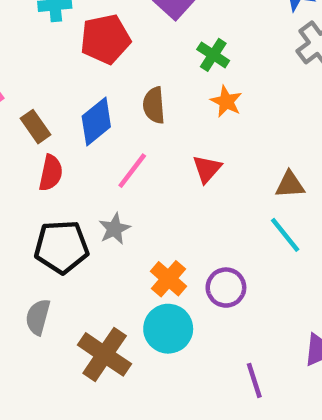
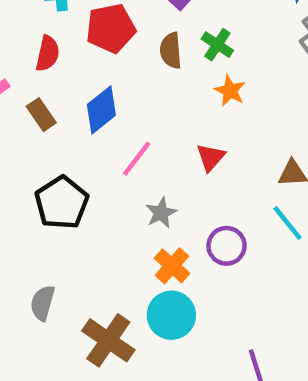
brown semicircle: (154, 105) -> (171, 51), moved
red semicircle: (51, 173) -> (48, 54), moved
gray star: (114, 229) -> (161, 213), moved
black pentagon: (61, 247) -> (62, 203), moved, turned -30
purple circle: (226, 288) -> (227, 246), moved

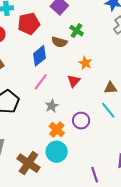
brown semicircle: (171, 51) -> (59, 42), moved, turned -70
orange star: (230, 91) -> (85, 63), moved
blue diamond: (101, 110) -> (39, 56), moved

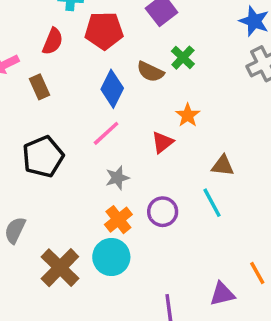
blue diamond: (39, 56) -> (112, 89), turned -35

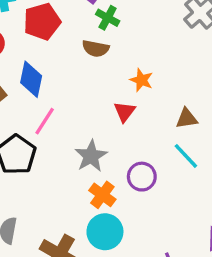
green cross: (183, 58) -> (108, 18), moved
blue diamond: (112, 89) -> (31, 79), moved
pink line: (106, 133) -> (45, 121), moved
gray star: (117, 178) -> (91, 156), size x1.4

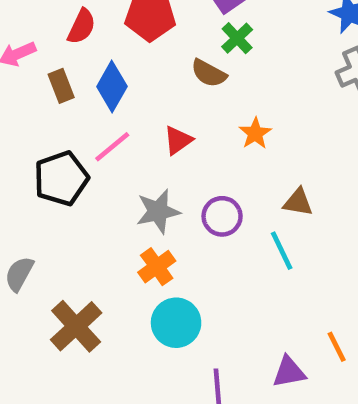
red triangle: (124, 112) -> (178, 140), moved
purple circle: (142, 177) -> (222, 216), moved
cyan circle: (105, 232) -> (176, 323), moved

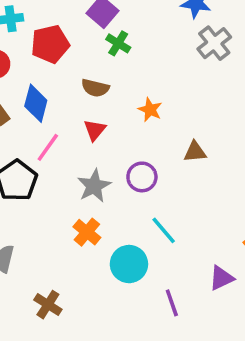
brown semicircle: (209, 73) -> (95, 88), moved
cyan line: (282, 251) -> (164, 230), moved
orange cross: (157, 267) -> (87, 232), moved
brown cross: (76, 326) -> (48, 305), moved, size x0.7

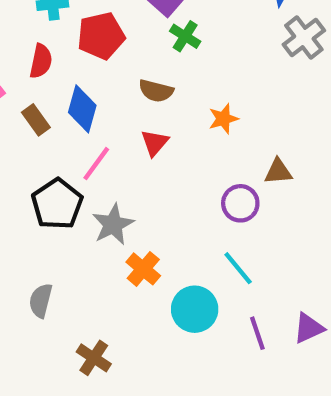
orange star: (150, 110) -> (223, 119), turned 30
purple circle: (142, 177) -> (240, 203), moved
gray star: (94, 186) -> (113, 224), moved
purple line: (172, 303) -> (257, 333), moved

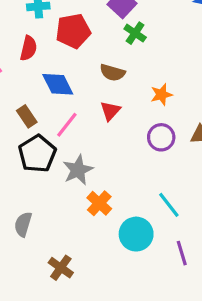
blue diamond: (82, 109) -> (58, 84), turned -44
brown rectangle: (36, 120) -> (27, 116), moved
purple circle: (240, 203) -> (161, 137), moved

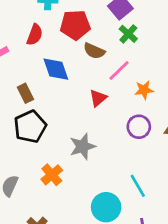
brown semicircle: (112, 73) -> (94, 51), moved
pink line: (67, 125) -> (119, 70), moved
gray star: (78, 170) -> (82, 146), moved
orange cross: (99, 203) -> (52, 175), moved

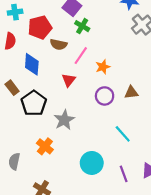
blue diamond: (56, 69) -> (32, 64), turned 35
black pentagon: (30, 127) -> (34, 103), moved
cyan line: (138, 186) -> (123, 134), moved

